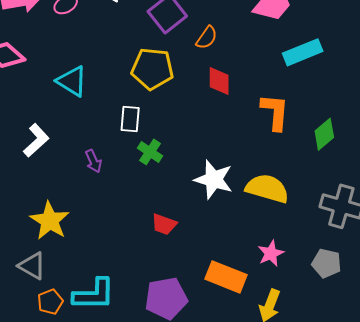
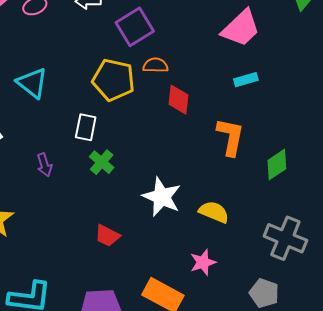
orange semicircle: (207, 38) -> (156, 65), moved, turned -130
cyan rectangle: (303, 52) -> (246, 80), moved, size x0.6
yellow semicircle: (267, 188) -> (214, 212), size x0.7
pink star: (271, 253) -> (203, 262), moved

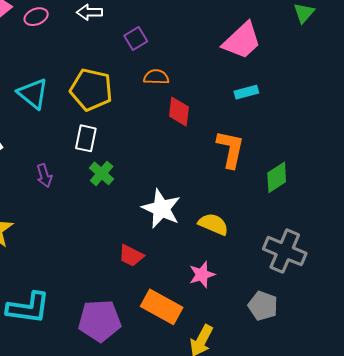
purple square: (135, 27) -> (136, 38), size x0.6
yellow pentagon: (114, 80) -> (91, 90), moved
red trapezoid: (107, 236) -> (131, 256), moved

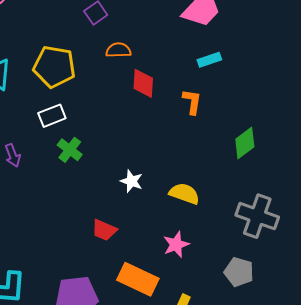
white rectangle: (86, 138) -> (52, 116), turned 60
orange L-shape: (230, 149) -> (192, 102), moved, size x0.7
white star: (161, 209) -> (131, 181), size x0.6

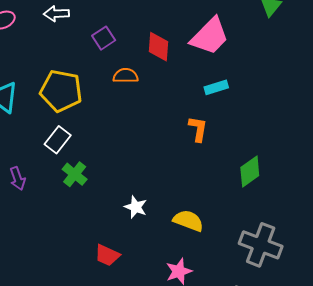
red diamond: (143, 83) -> (158, 47), moved
white rectangle: (52, 116) -> (58, 140), turned -32

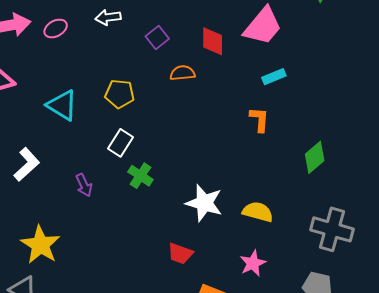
yellow pentagon: (61, 91) -> (120, 94), size x0.7
white star: (136, 207) -> (204, 203), size x1.6

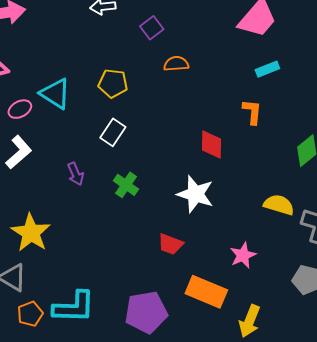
pink ellipse: (56, 28) -> (20, 109), moved
red diamond: (213, 41) -> (211, 144), moved
green cross: (140, 176) -> (126, 185), moved
yellow semicircle: (258, 212) -> (279, 205), moved

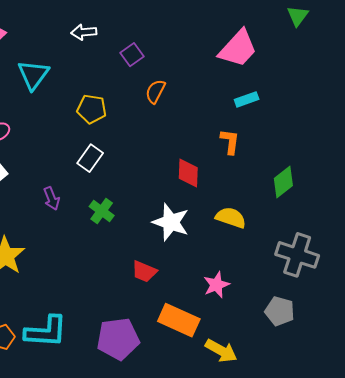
orange semicircle: (176, 64) -> (155, 91), turned -60
cyan triangle: (55, 94) -> (33, 75), moved, turned 32
yellow semicircle: (279, 205) -> (231, 218), moved
yellow arrow: (250, 321) -> (221, 351), turned -84

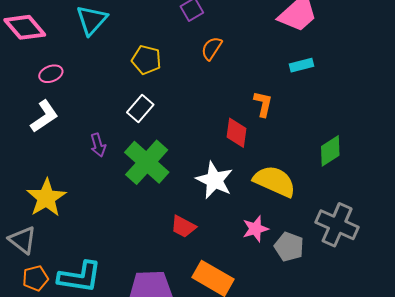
orange L-shape: (230, 142) -> (263, 104), moved
green cross: (102, 211) -> (147, 162), size x1.8
yellow semicircle: (231, 218) -> (275, 181), size x1.4
pink star: (216, 285) -> (255, 229), moved
gray pentagon: (280, 311) -> (289, 247), moved

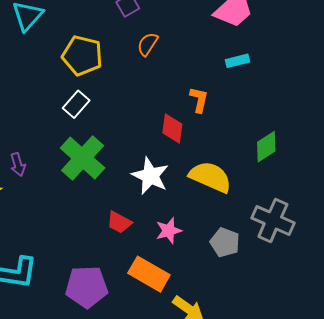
yellow pentagon: (146, 60) -> (82, 56), size x1.4
purple arrow: (98, 145) -> (18, 164), moved
pink star: (255, 229) -> (169, 231), moved

